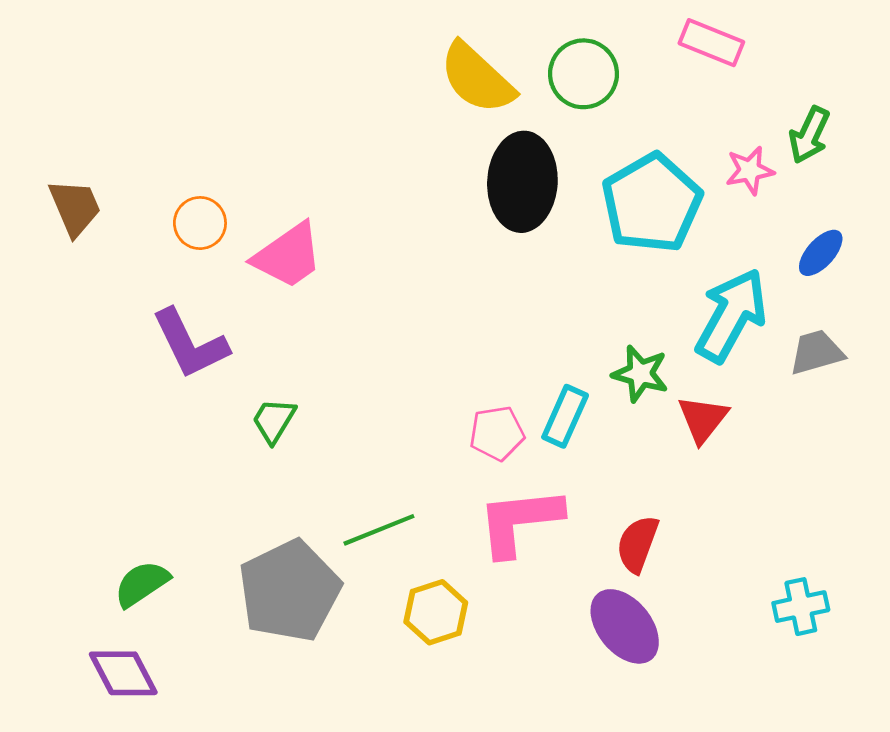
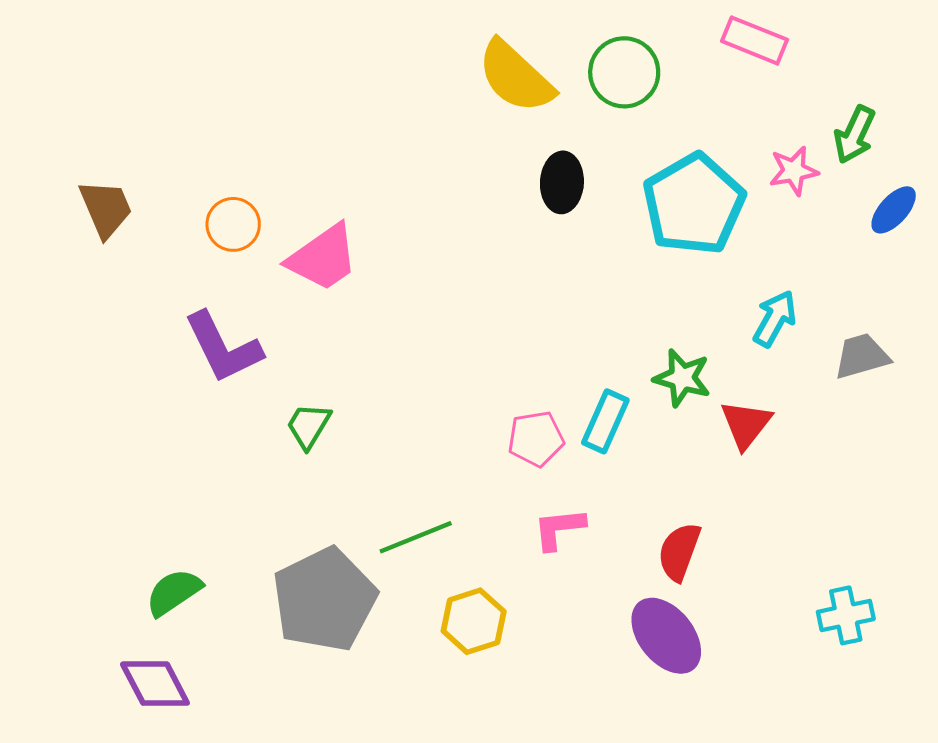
black ellipse: (522, 182) -> (562, 182), size x0.6
blue ellipse: (821, 253) -> (894, 210), moved
cyan arrow: (731, 315) -> (775, 319), size x0.6
pink L-shape: (520, 521) -> (559, 529), size x0.6

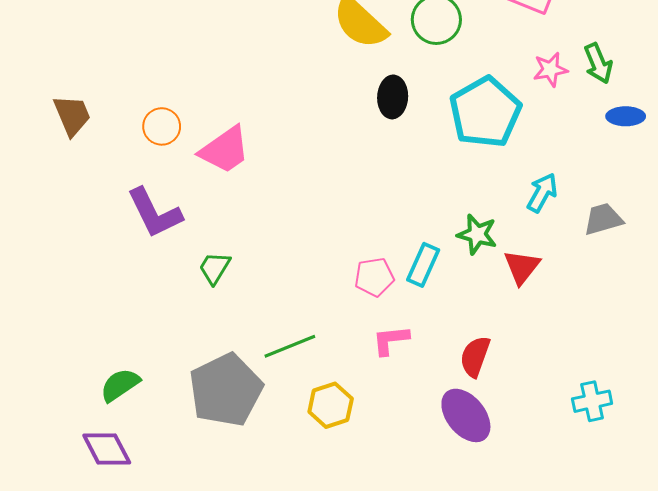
green arrow: (854, 135) -> (598, 63), turned -48
pink star: (794, 171) -> (550, 69), moved
blue ellipse: (894, 210) -> (626, 116), turned 48

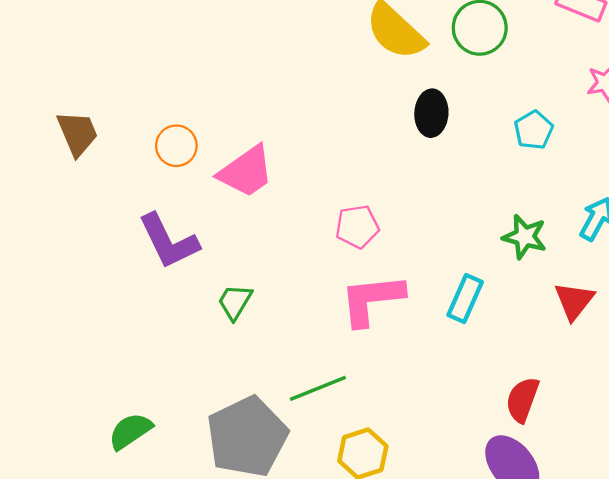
cyan pentagon: (485, 112) -> (534, 130), size x0.5
green star: (477, 234) -> (525, 237), moved
pink pentagon: (374, 277) -> (357, 227), moved
pink L-shape: (391, 340) -> (372, 300), moved, size x1.6

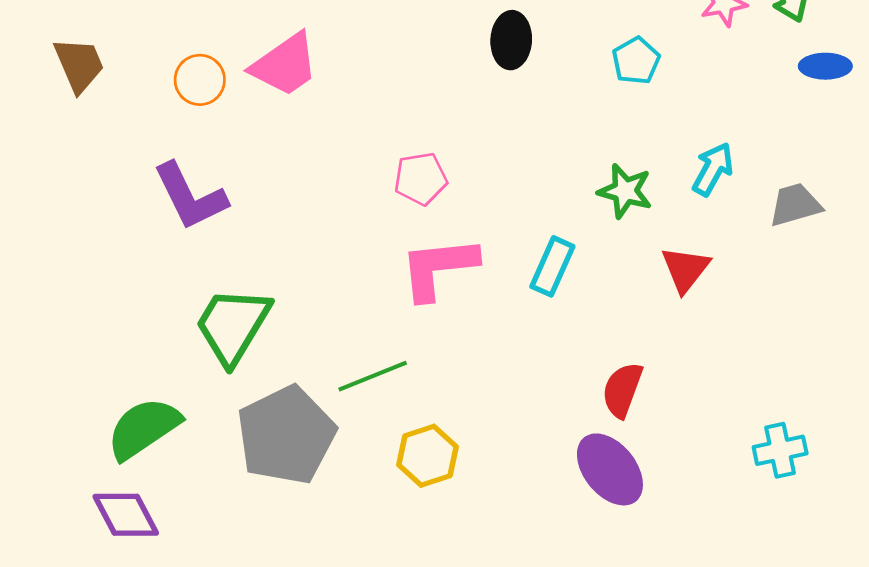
pink trapezoid: (246, 172) -> (285, 65), moved
green trapezoid: (235, 302) -> (233, 325), moved, size x1.8
green semicircle: (130, 431) -> (144, 428), size x1.4

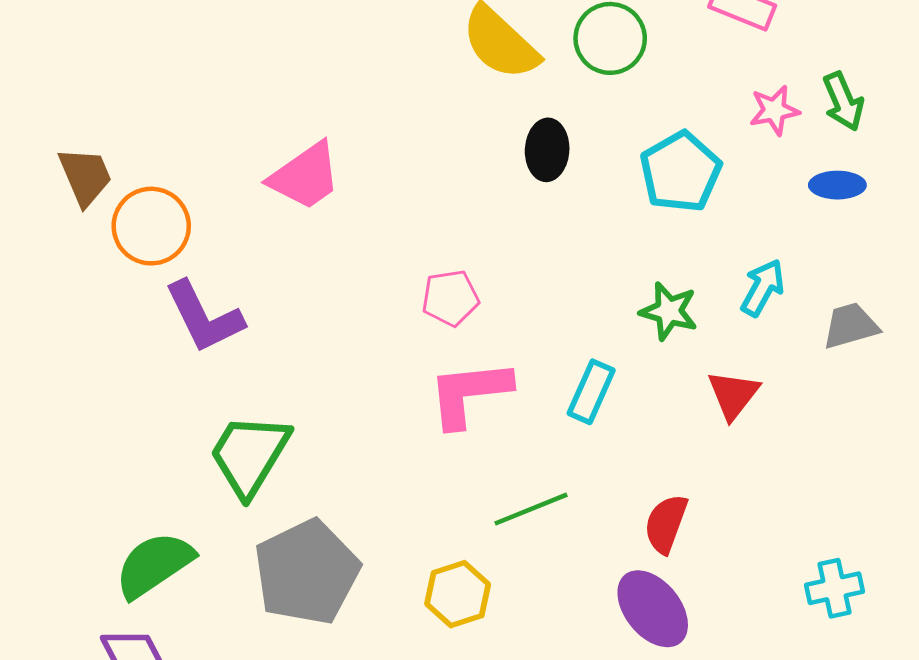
cyan pentagon: (636, 61) -> (681, 172), size x1.6
blue ellipse: (825, 66) -> (837, 185), moved
orange circle: (200, 80) -> (151, 226), moved, size x1.4
green line: (373, 376) -> (531, 509), moved

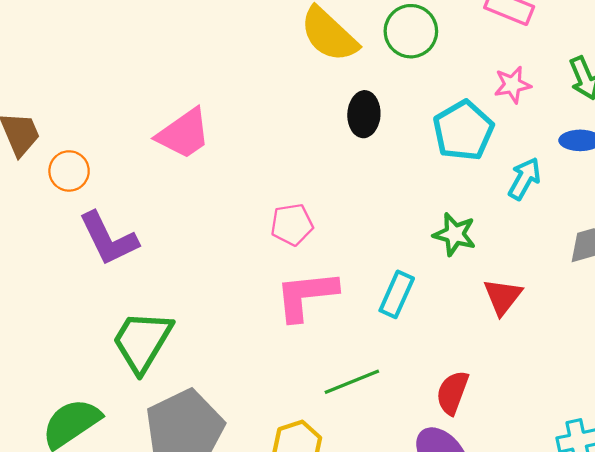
pink star: (774, 110) -> (512, 85), moved
orange circle: (151, 226) -> (69, 171), size x0.7
cyan arrow: (763, 288) -> (524, 179), moved

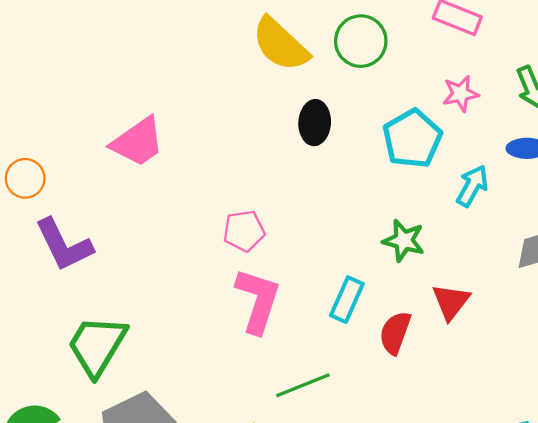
pink L-shape: (306, 295) -> (258, 301), turned 114
red semicircle: (452, 393) -> (395, 333), moved

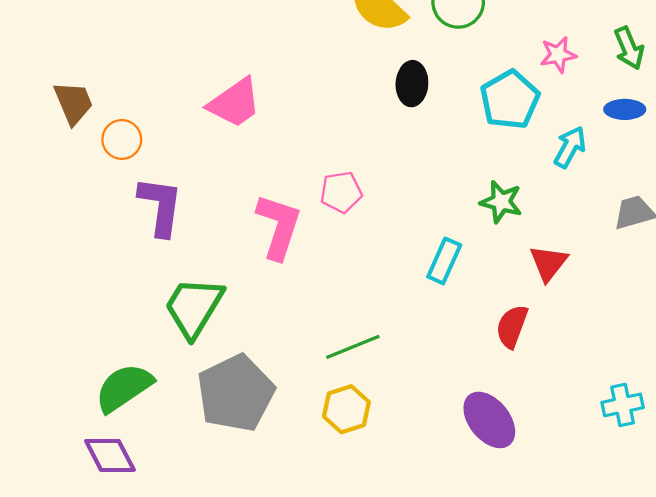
purple L-shape: (64, 245) -> (160, 206), turned -146
pink L-shape: (258, 301) -> (279, 227), moved
red semicircle: (395, 333) -> (512, 326), moved
green line: (303, 385) -> (353, 347), moved

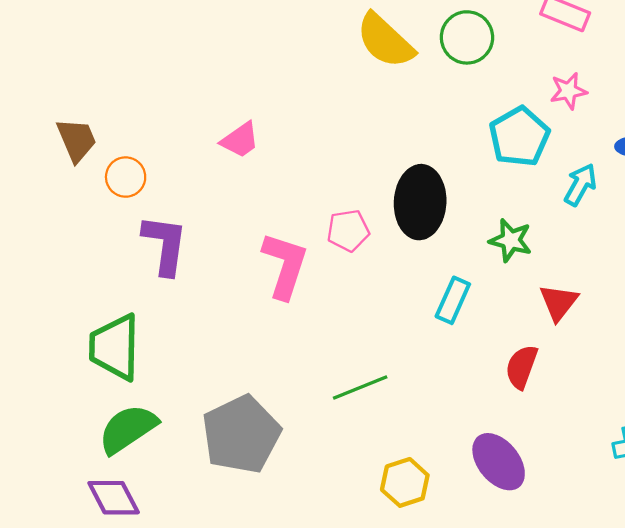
black ellipse: (412, 84) -> (420, 202), moved, size x1.6
pink trapezoid: (235, 103) -> (240, 140), size x0.7
green trapezoid: (194, 307) -> (115, 347), moved, turned -30
yellow hexagon: (346, 409) -> (405, 482), moved

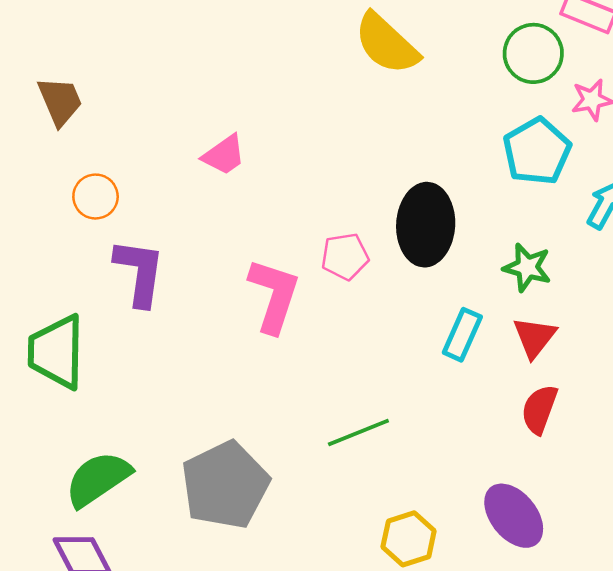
green circle: (467, 37) -> (533, 53), moved
brown trapezoid: (77, 140) -> (60, 101), moved
red triangle: (559, 302) -> (534, 337), moved
green trapezoid: (115, 347) -> (56, 352), moved

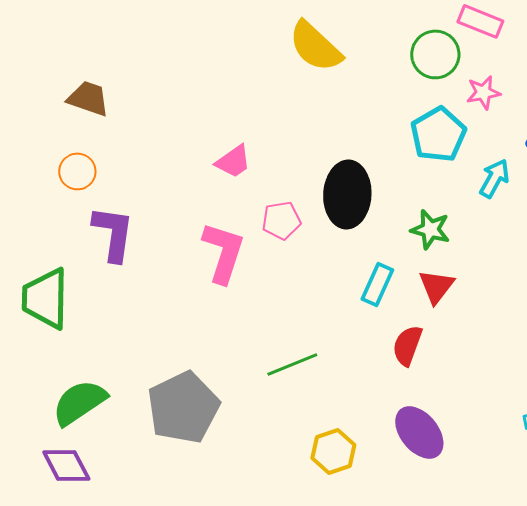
brown trapezoid: (60, 101) -> (88, 98), moved, turned -48
pink trapezoid: (224, 155) -> (233, 161), moved
red semicircle: (539, 409) -> (407, 345), moved

